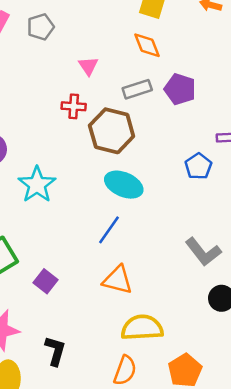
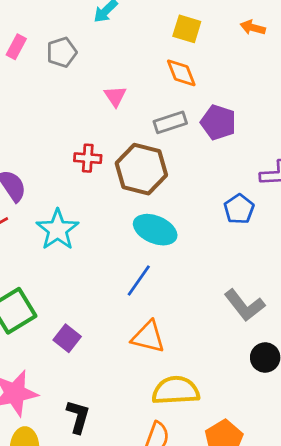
red cross: (74, 106) -> (88, 158), moved

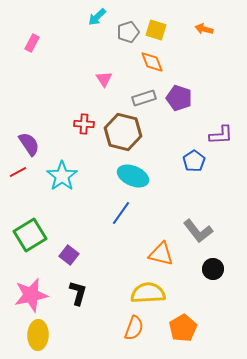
gray pentagon: (62, 52) -> (128, 32), moved
orange triangle: (148, 337) -> (161, 254), moved
black L-shape: (78, 417) -> (78, 293), moved

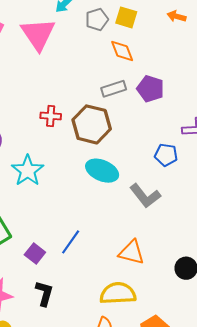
pink triangle: (104, 79) -> (38, 34), moved, size x2.0
blue pentagon: (194, 161) -> (166, 155), turned -30
blue line: (121, 213) -> (71, 242), moved
gray L-shape: (198, 231) -> (145, 196), moved

